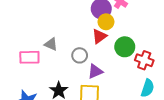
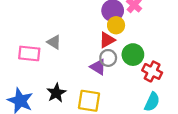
gray circle: (80, 55) -> (108, 58), moved
purple triangle: (95, 71) -> (98, 67), moved, turned 49

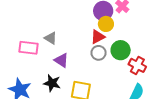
purple triangle: (98, 67) -> (61, 60), moved
black star: (56, 93) -> (52, 83), turned -30

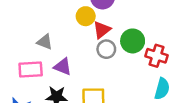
yellow circle: (106, 24) -> (86, 16), moved
pink rectangle: (29, 48) -> (31, 70), moved

